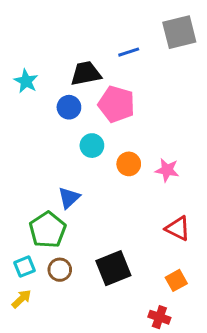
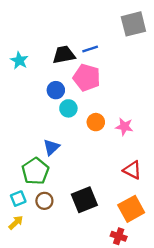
blue line: (129, 52) -> (90, 49), moved
blue circle: (69, 107) -> (56, 90), moved
orange square: (176, 280) -> (131, 209), size x1.6

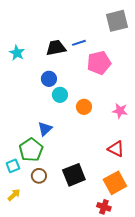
pink pentagon: (87, 78) -> (99, 63), moved, turned -30
pink star: (124, 127) -> (120, 111), moved
cyan square: (18, 199) -> (13, 166), moved

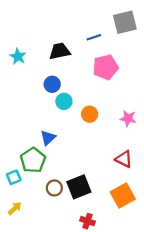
blue line: (79, 43) -> (94, 37), moved
brown circle: (39, 176) -> (54, 188), moved
red cross: (104, 207) -> (87, 221), moved

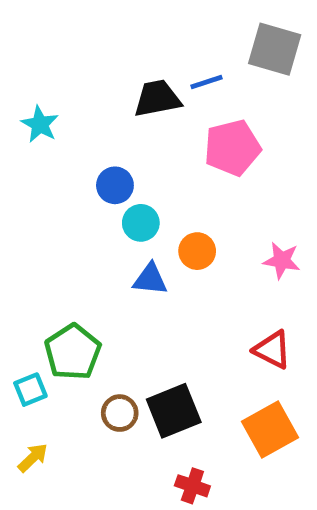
gray square: (125, 22) -> (275, 49), turned 30
black trapezoid: (60, 51) -> (157, 98), moved
blue triangle: (48, 138) -> (150, 279), moved, turned 49

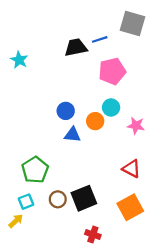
blue circle: (115, 185) -> (66, 111), moved
cyan circle: (141, 223) -> (111, 107), moved
cyan square: (30, 390) -> (26, 202), moved

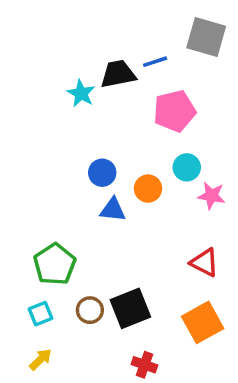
cyan star: (19, 60) -> (81, 93), moved
cyan circle: (111, 107) -> (187, 167), moved
yellow arrow: (16, 221) -> (41, 359), moved

